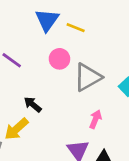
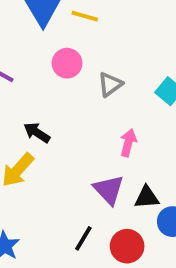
gray triangle: (88, 77) -> (110, 84), size x0.6

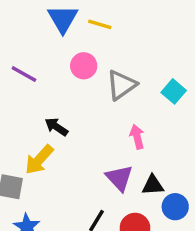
gray triangle: (110, 84) -> (121, 85), size x1.4
pink arrow: (128, 143) -> (137, 137), turned -30

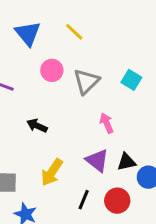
yellow line: (100, 24) -> (74, 32), moved, turned 36
yellow arrow: (39, 160) -> (52, 172), moved

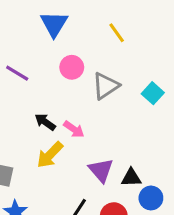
yellow line: (74, 32) -> (117, 33), moved
pink arrow: (107, 123) -> (74, 129), moved, turned 138
yellow arrow: (52, 172) -> (50, 155), moved

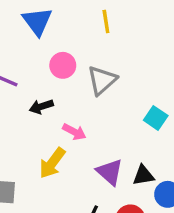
yellow line: (117, 33) -> (106, 21), turned 35
cyan square: (153, 93) -> (156, 118), moved
black arrow: (45, 122) -> (41, 107), moved, turned -45

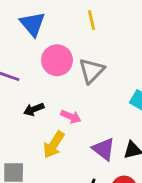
pink circle: (63, 65) -> (57, 60), size x1.4
black arrow: (41, 107) -> (34, 109), moved

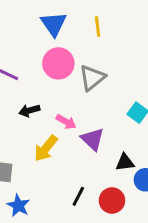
blue triangle: (33, 24) -> (54, 24), moved
purple triangle: (104, 149) -> (93, 139), moved

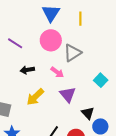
pink arrow: (66, 122) -> (57, 72), moved
black triangle: (125, 162) -> (88, 113), turned 48

